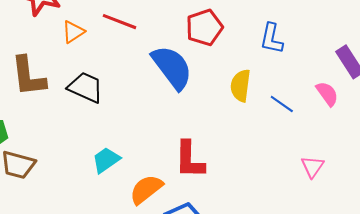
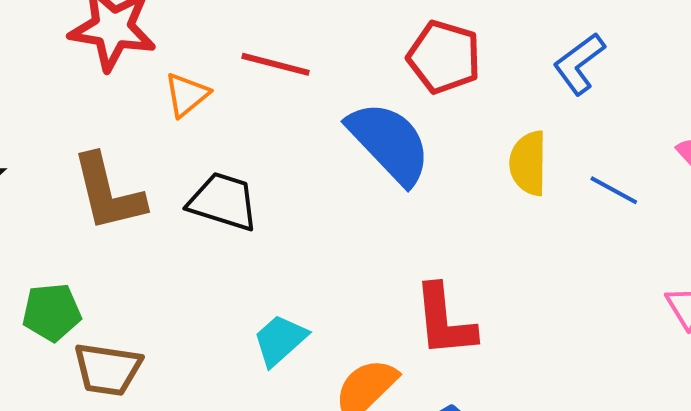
red pentagon: (204, 28) -> (444, 57), turned -30
blue L-shape: (272, 39) -> (579, 64), turned 48

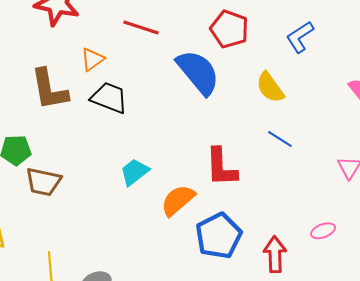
orange triangle: (187, 95) -> (92, 59), moved
yellow semicircle: (528, 163) -> (270, 87), turned -40
blue line: (614, 190) -> (280, 139), moved

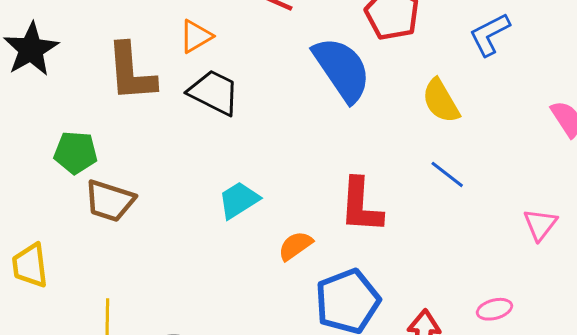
orange semicircle: (178, 200) -> (295, 246), size x0.7

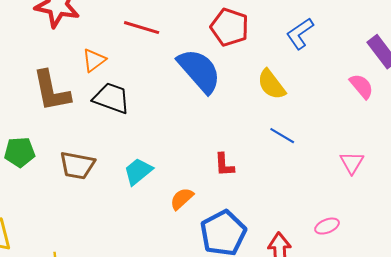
brown trapezoid: (110, 201) -> (77, 165), moved
red L-shape: (361, 206) -> (224, 165), size x0.6

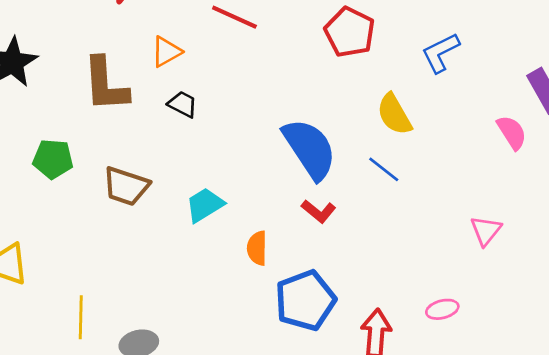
blue semicircle: (199, 71) -> (310, 149), moved
black trapezoid: (111, 98) -> (183, 104), size x0.6
blue line: (282, 136) -> (384, 169), moved
red L-shape: (224, 165) -> (319, 211), turned -55
orange semicircle: (182, 199) -> (257, 248), turned -55

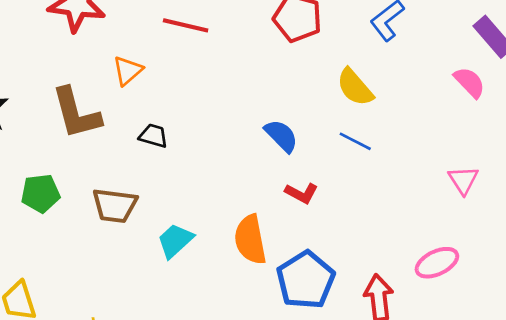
black trapezoid: (183, 104) -> (153, 136), moved
blue semicircle: (310, 149) -> (281, 136), size x0.6
cyan trapezoid: (205, 205) -> (175, 241), moved
orange semicircle: (257, 248) -> (250, 240), size x1.5
pink ellipse: (442, 309) -> (437, 263), size x1.4

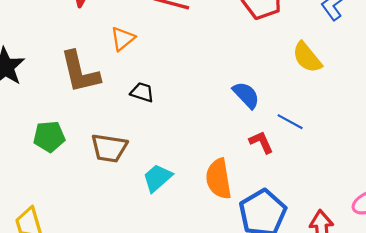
blue line: (355, 141) -> (290, 122), moved
red L-shape: (302, 193) -> (261, 142), turned -144

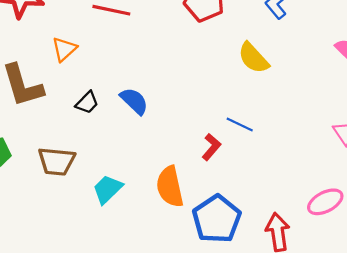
black trapezoid: (142, 92) -> (87, 103), turned 120
blue semicircle: (246, 95) -> (134, 101), moved
red L-shape: (261, 142) -> (211, 147), turned 68

